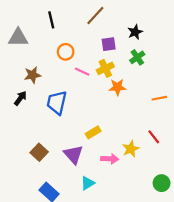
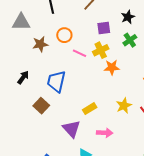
brown star: (32, 75) -> (40, 44), moved
yellow star: (131, 149) -> (124, 106), moved
brown square: (39, 152) -> (41, 106), moved

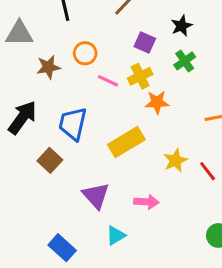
purple square: (104, 28) -> (145, 43), turned 32
black arrow: (23, 77) -> (22, 118), size x1.6
yellow rectangle: (90, 109) -> (126, 142), moved, size x1.6

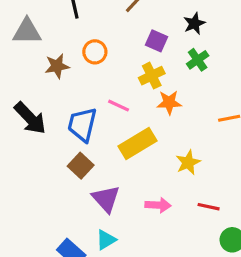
pink line: (108, 81) -> (119, 106), moved
black arrow: (22, 118) -> (30, 118), turned 100
brown square: (50, 160) -> (81, 166), moved
red line: (208, 171) -> (209, 207), moved, turned -40
cyan triangle: (116, 235) -> (106, 240), moved

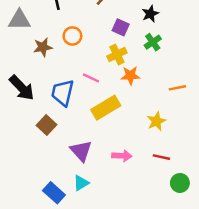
yellow star: (188, 162) -> (156, 121), moved
brown square: (81, 166) -> (46, 125), moved

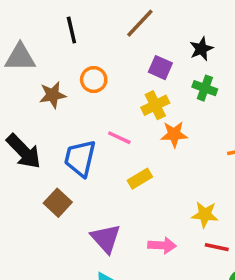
green cross: (153, 42) -> (205, 88), turned -35
yellow rectangle: (106, 108) -> (140, 179), size x0.6
yellow star: (156, 121) -> (205, 215), moved, turned 30

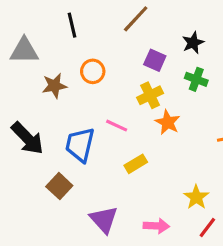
orange star: (174, 134) -> (168, 122), turned 30
yellow star: (205, 215) -> (196, 197), turned 30
red line: (217, 247) -> (207, 227), turned -65

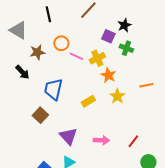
gray triangle: (24, 51) -> (18, 30), turned 30
purple square: (155, 60) -> (108, 36), moved
pink line: (117, 126) -> (76, 56), moved
black arrow: (27, 138) -> (22, 72), moved, size x0.7
yellow star: (196, 197) -> (117, 96), moved

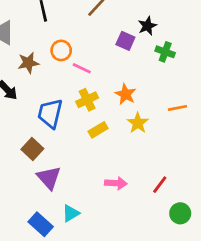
green cross: (126, 48) -> (165, 52), moved
yellow cross: (97, 58) -> (87, 100), moved
purple triangle: (68, 136) -> (49, 178), moved

